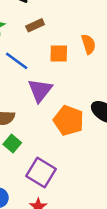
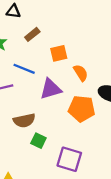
orange semicircle: (89, 44) -> (81, 73), moved
purple triangle: (40, 90) -> (51, 89), turned 50

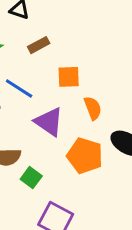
purple triangle: (51, 89) -> (49, 122), turned 40
green square: (38, 141) -> (31, 178), moved

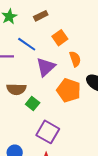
orange square: (69, 77) -> (60, 38), turned -35
purple triangle: (49, 122) -> (46, 67), turned 40

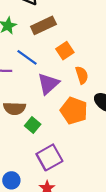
brown rectangle: (41, 16) -> (43, 25), size x1.5
purple square: (48, 132) -> (49, 157), turned 30

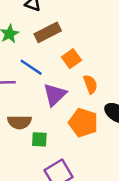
green square: (33, 125) -> (39, 139), turned -35

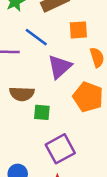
orange square: (71, 59) -> (78, 30), turned 30

